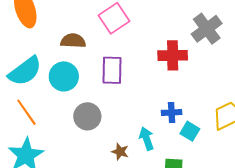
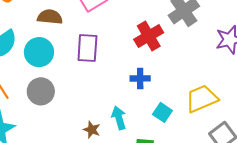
red cross: (173, 55) -> (149, 36), turned -32
blue cross: (172, 112) -> (140, 78), moved
gray circle: (87, 116) -> (41, 91), moved

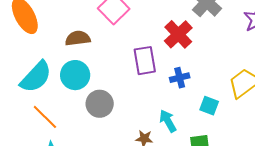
purple rectangle: (87, 48) -> (145, 61), moved
gray circle: (41, 91) -> (100, 104), moved

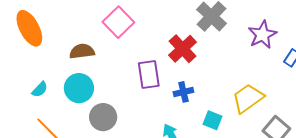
cyan semicircle: (36, 77) -> (40, 89), size x0.5

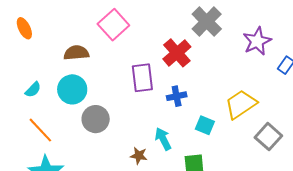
orange ellipse: (29, 28) -> (24, 28), size x0.6

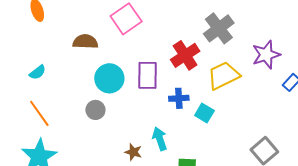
cyan circle: (72, 89) -> (109, 78), moved
yellow trapezoid: (241, 104) -> (223, 76), moved
gray circle: (96, 119) -> (95, 110), size x0.7
cyan square: (205, 125) -> (204, 113), moved

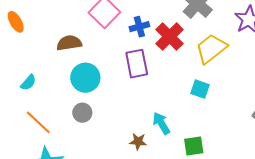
cyan circle: (109, 78) -> (85, 78), moved
blue cross: (179, 98) -> (139, 27), moved
gray circle: (95, 110) -> (82, 113), moved

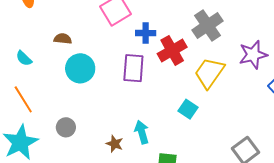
brown semicircle: (69, 43) -> (63, 39), moved, size x0.7
yellow trapezoid: (211, 49) -> (209, 73), turned -32
cyan semicircle: (28, 83) -> (24, 58), turned 78
gray circle: (82, 113) -> (66, 127), moved

